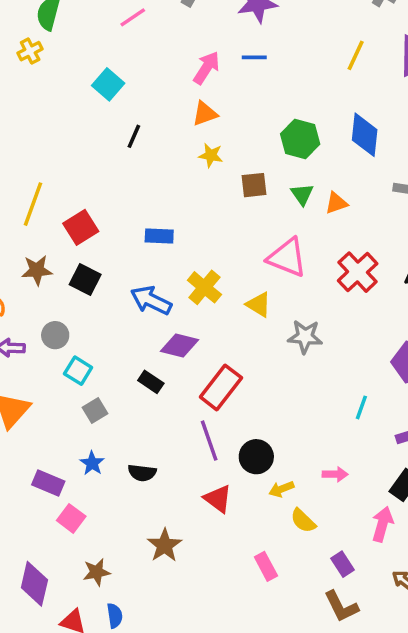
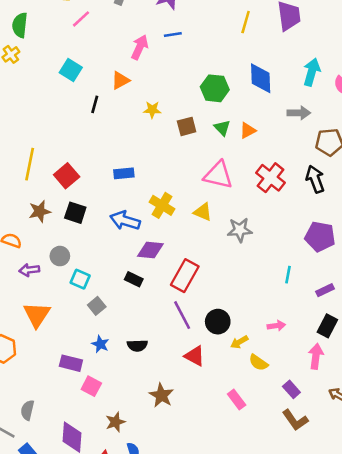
orange triangle: (205, 114) -> (120, 80), moved

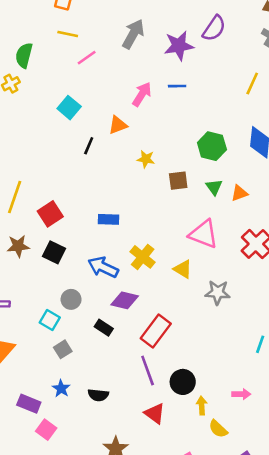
gray circle: (60, 256) -> (71, 299), moved
yellow arrow: (239, 342) -> (202, 406), turned 108

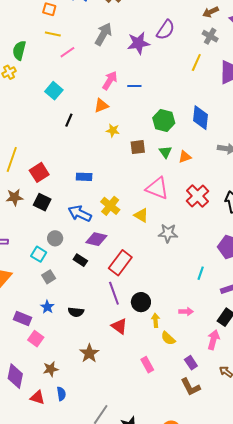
yellow line: (252, 84) -> (196, 62), moved
blue line: (177, 86) -> (134, 86), moved
orange triangle: (118, 125) -> (101, 106), moved

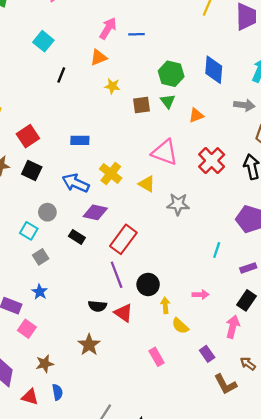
green triangle: (165, 152) -> (168, 101), moved
black semicircle: (76, 312) -> (97, 306), moved
brown L-shape: (191, 387) -> (225, 384), moved

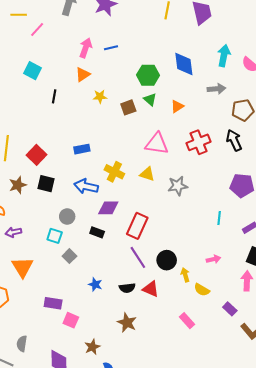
red cross: (212, 161) -> (199, 142), turned 35
blue star: (40, 292) -> (95, 284), moved

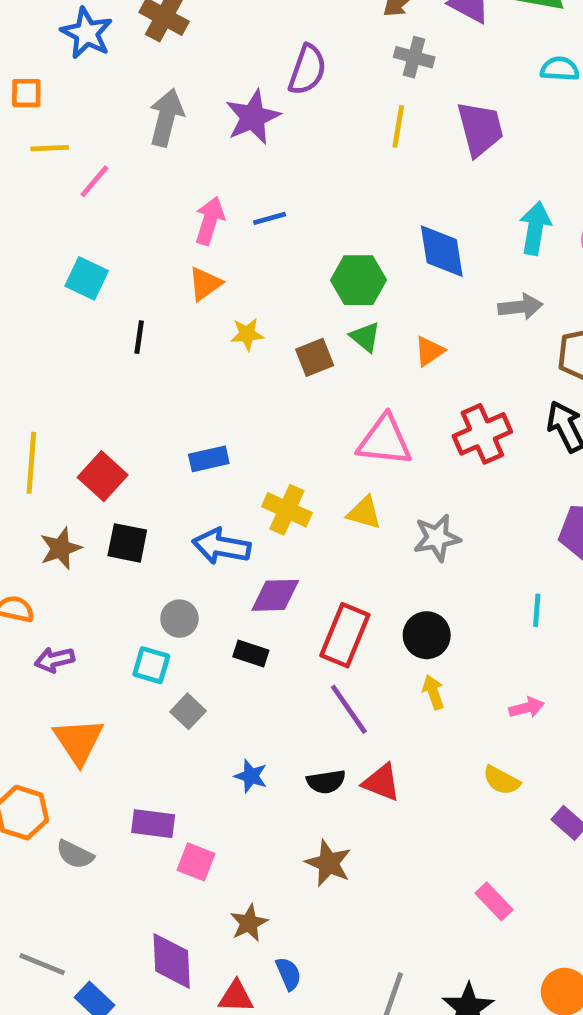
black circle: (167, 260) -> (427, 635), moved
yellow arrow: (185, 275) -> (433, 692), moved
pink rectangle: (187, 321) -> (494, 901), moved
gray semicircle: (22, 344) -> (75, 854), moved, turned -70

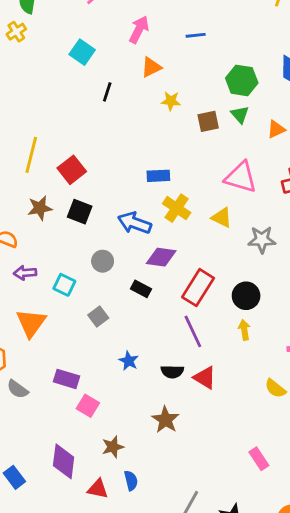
pink arrow: (210, 221) -> (139, 29), moved
blue rectangle: (209, 459) -> (158, 176), moved
cyan square: (151, 665) -> (64, 285), moved

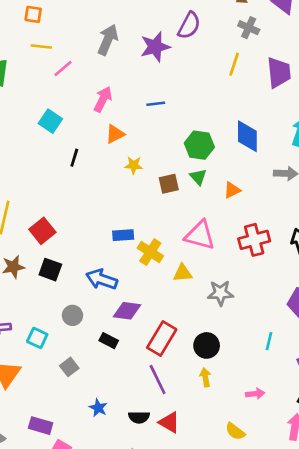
yellow cross: (177, 208) -> (150, 252), moved
yellow triangle: (222, 218) -> (183, 273), turned -30

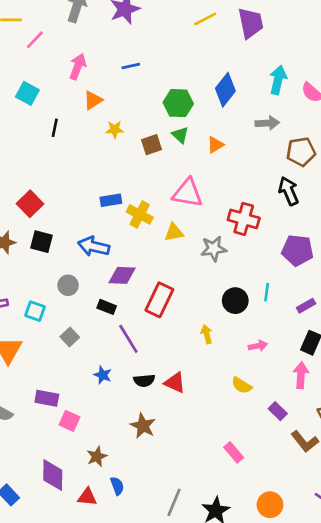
yellow line: (234, 64) -> (205, 19), turned 50
blue diamond: (247, 136) -> (225, 90), turned 44
red cross: (254, 240) -> (244, 219), moved, turned 36
black circle: (207, 345) -> (235, 301), moved
purple line: (158, 379) -> (128, 339), moved

